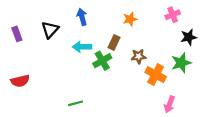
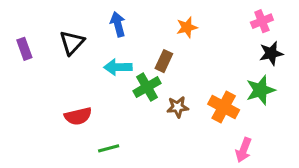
pink cross: (173, 15) -> (262, 21), moved
brown star: (139, 56) -> (178, 107), moved
red semicircle: (20, 81) -> (78, 116), moved

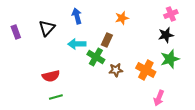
black star: (271, 53) -> (166, 35), moved
green cross: (147, 87) -> (96, 57), turned -30
green line: (109, 148) -> (56, 97), moved

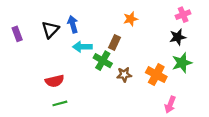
blue arrow: (77, 16) -> (73, 24), moved

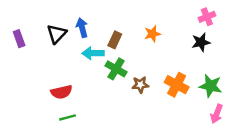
orange star: (131, 19) -> (152, 34), moved
brown rectangle: (115, 42) -> (115, 40), moved
green star: (182, 63) -> (211, 86), moved, turned 30
pink arrow: (170, 105) -> (217, 114), moved

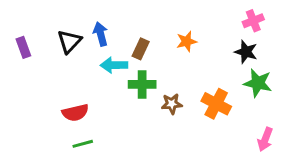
black star: (201, 42) -> (246, 52), turned 30
green cross: (116, 69) -> (142, 84), turned -30
green star: (211, 86) -> (258, 83), moved

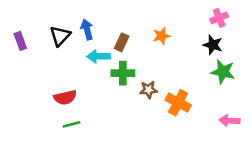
orange cross: (216, 104) -> (178, 103), moved
pink arrow: (265, 139) -> (229, 121), turned 72

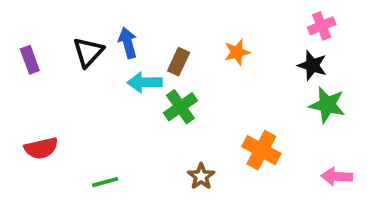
green cross: (123, 73) -> (180, 107), turned -35
brown star: (149, 90) -> (201, 176), moved, turned -30
red semicircle: (65, 97) -> (41, 148), moved

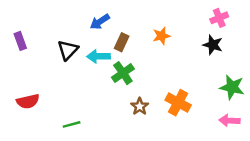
blue arrow: (128, 43) -> (100, 22), moved, turned -108
black triangle: (88, 52) -> (68, 50), moved
green star: (327, 105) -> (232, 87), moved
brown star: (201, 176) -> (140, 106), moved

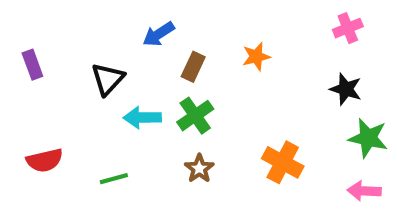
black star: (213, 45) -> (346, 89), moved
cyan arrow: (99, 56) -> (142, 118), moved
brown star: (140, 106) -> (199, 168), moved
green line: (72, 124) -> (114, 179), moved

